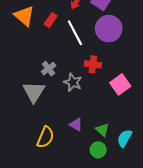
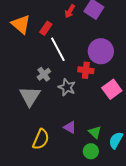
purple circle: (109, 29) -> (101, 51), moved
white line: (75, 33) -> (58, 49), moved

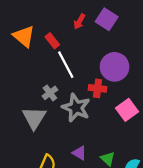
red rectangle: (46, 28) -> (52, 41), turned -72
gray star: (67, 87) -> (76, 108), size x1.4

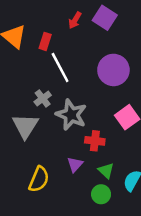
red rectangle: (52, 41) -> (45, 41), turned 56
red cross: (98, 88) -> (95, 141), moved
purple triangle: (79, 153) -> (75, 164), turned 42

